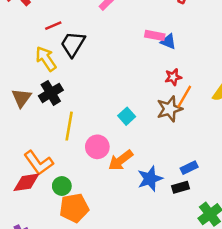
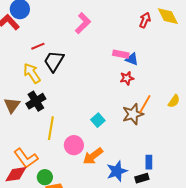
red star: (173, 77) -> (127, 78), moved
blue rectangle: (189, 168) -> (149, 162), turned -64

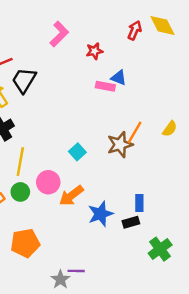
pink rectangle: (121, 54) -> (105, 86), moved
red star: (127, 78) -> (94, 51), moved
green circle: (45, 177) -> (20, 192), moved

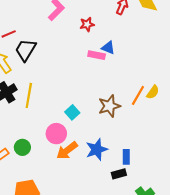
orange line: (135, 132) -> (138, 95), moved
yellow line: (20, 162) -> (29, 95), moved
pink circle: (48, 182) -> (56, 134), moved
blue star: (100, 214) -> (97, 149), moved

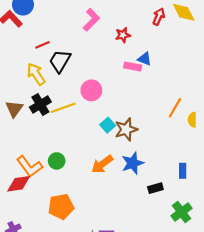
yellow semicircle: (153, 92) -> (192, 120), moved, turned 144
yellow line: (29, 95) -> (63, 108), turned 60
brown star: (109, 106) -> (126, 129), moved
pink circle: (56, 134) -> (91, 90), moved
blue rectangle: (126, 157) -> (183, 171), moved

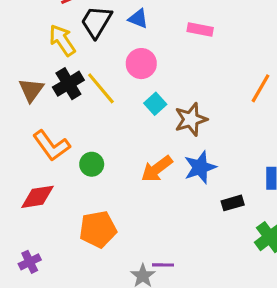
blue triangle: (145, 59) -> (138, 19), moved
yellow line: (63, 108) -> (101, 88), turned 70
cyan square: (108, 125) -> (155, 104), moved
orange L-shape: (29, 166) -> (51, 146), moved

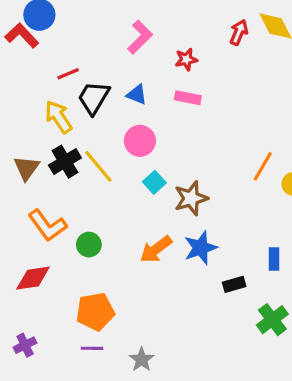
pink rectangle: (200, 29) -> (188, 98), moved
purple line: (163, 265) -> (92, 348), moved

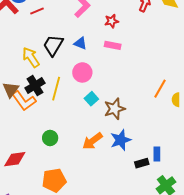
red line: (68, 74) -> (37, 11), moved
yellow line: (98, 166) -> (56, 89), turned 55
orange L-shape: (47, 225) -> (24, 101), moved
blue rectangle: (274, 259) -> (157, 154), moved

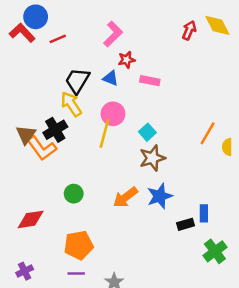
red star: (112, 21) -> (127, 60), moved
yellow arrow: (31, 57) -> (71, 104), moved
yellow line: (56, 89) -> (104, 133), moved
cyan square: (91, 99) -> (147, 132), moved

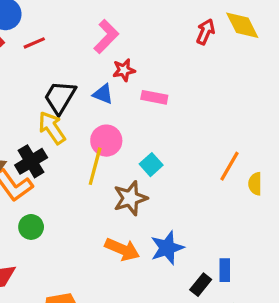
brown star: (152, 158) -> (130, 198), moved
green circle: (74, 194) -> (31, 227), moved
orange arrow: (125, 197) -> (122, 249), turned -120
black rectangle: (185, 224) -> (201, 285), turned -35

